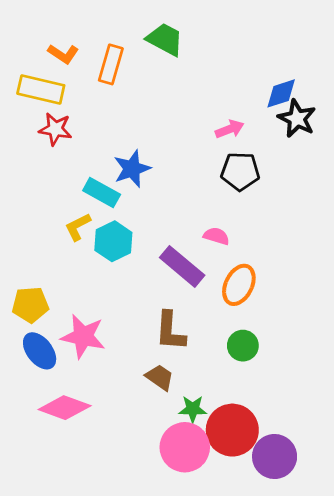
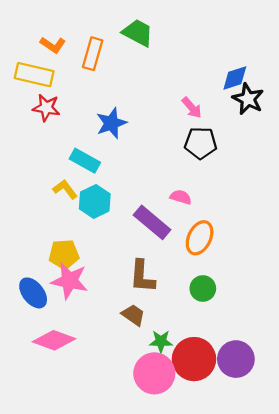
pink arrow: (230, 129) -> (192, 108), turned 70
blue star: (132, 169) -> (111, 123), moved
yellow L-shape: (78, 227) -> (65, 189), turned 80
yellow pentagon: (30, 305) -> (64, 254), moved
purple circle: (275, 456) -> (236, 359), moved

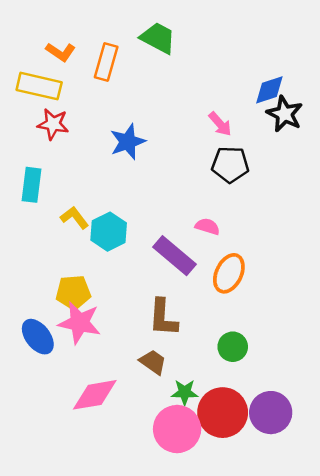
cyan rectangle: (85, 161) -> (31, 185), moved, turned 68
green circle: (203, 288) -> (233, 347), moved
pink diamond: (54, 340) -> (95, 395), moved, turned -30

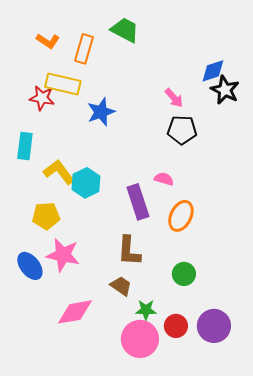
yellow rectangle: (39, 86) -> (63, 84), moved
yellow L-shape: (75, 218) -> (59, 172), size x1.4
purple rectangle: (174, 256) -> (138, 202), turned 32
yellow pentagon: (73, 292) -> (46, 216), moved
red circle: (223, 413) -> (176, 326), size x0.6

